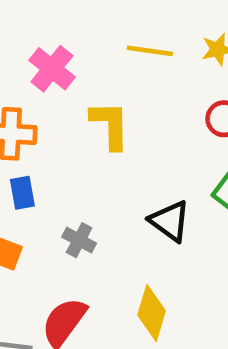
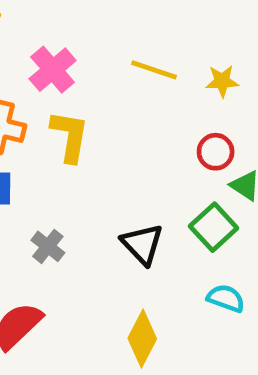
yellow L-shape: (110, 125) -> (70, 136), moved
yellow diamond: (152, 313) -> (142, 339), moved

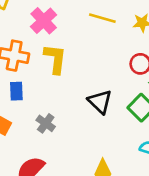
black triangle: (142, 244) -> (100, 102), moved

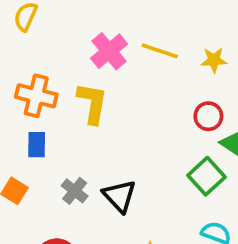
pink cross: (44, 21) -> (109, 51), moved
black triangle: (100, 102) -> (120, 196), moved

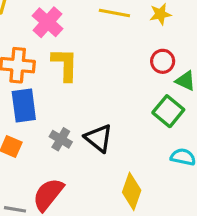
pink cross: (109, 51) -> (47, 22), moved
blue rectangle: (37, 145) -> (24, 106), size x1.5

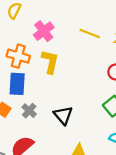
gray cross: (61, 139) -> (29, 111), moved

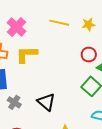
yellow L-shape: (50, 62) -> (27, 54), turned -95

